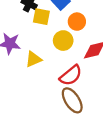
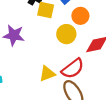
yellow triangle: (33, 59) -> (47, 74), moved

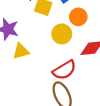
yellow triangle: (47, 74) -> (21, 51), moved

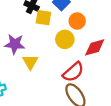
yellow triangle: (21, 51) -> (30, 62), turned -35

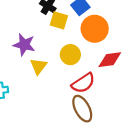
orange circle: (77, 21) -> (95, 29), size x1.5
yellow circle: (65, 39) -> (70, 55), moved

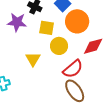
yellow square: (59, 20) -> (47, 28), moved
purple star: (24, 45) -> (17, 22), moved

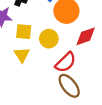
yellow square: (47, 28) -> (24, 32), moved

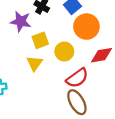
yellow square: (24, 32) -> (40, 40), turned -35

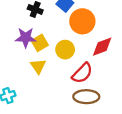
purple star: (21, 21) -> (26, 38), moved
brown ellipse: (77, 102) -> (86, 97), turned -50

